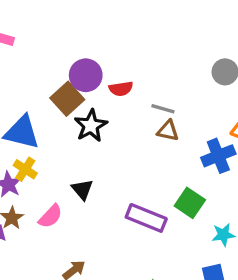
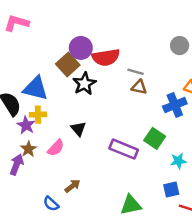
red semicircle: (121, 89) -> (106, 57), size x1.6
yellow cross: (25, 169) -> (38, 115), turned -35

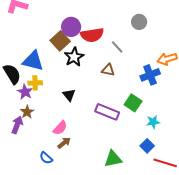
gray circle: (180, 46) -> (139, 22), moved
gray line: (136, 72) -> (117, 47), turned 32
brown triangle: (139, 87) -> (108, 70), moved
pink semicircle: (56, 148) -> (60, 128), moved
blue square: (171, 189) -> (147, 146), turned -32

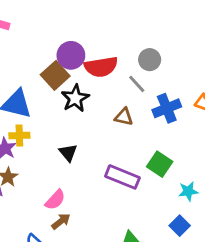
gray circle: (139, 22) -> (150, 60), moved
blue cross: (150, 75) -> (167, 108), moved

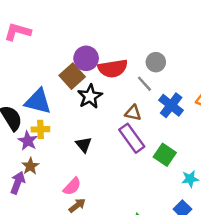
blue cross: (167, 108) -> (171, 105), turned -30
purple rectangle: (122, 177) -> (132, 138), moved, turned 32

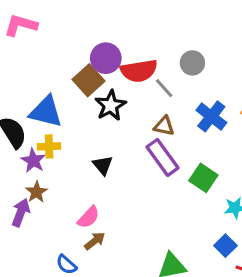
gray line: (144, 84) -> (164, 88), moved

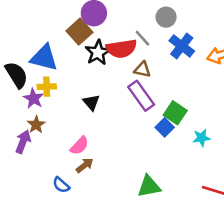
red semicircle: (139, 71) -> (121, 49), moved
blue cross: (211, 116) -> (182, 46), moved
blue square: (225, 246) -> (165, 127), moved

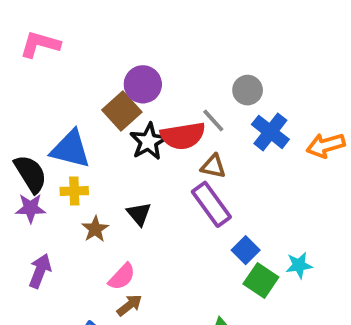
purple star: (34, 98) -> (30, 208), moved, turned -30
green square: (175, 113) -> (261, 280), moved
brown star: (36, 125) -> (95, 229), moved

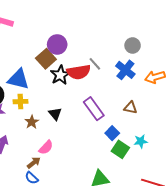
gray circle: (248, 90) -> (133, 45), moved
brown triangle: (213, 166) -> (131, 108), moved
brown arrow: (129, 305) -> (34, 163), moved

